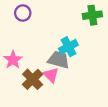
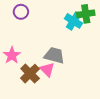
cyan cross: (68, 47) -> (74, 21), moved, turned -30

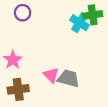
gray trapezoid: (54, 55) -> (69, 78), moved
brown cross: (30, 74) -> (18, 89), moved, turned 36

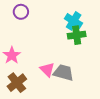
green cross: (93, 15) -> (77, 35), moved
brown cross: (18, 89) -> (17, 83), turned -30

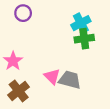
cyan cross: (74, 21) -> (81, 23), turned 30

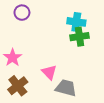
cyan cross: (81, 23) -> (76, 22), turned 36
gray trapezoid: (70, 80) -> (66, 88), moved

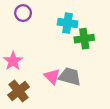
cyan cross: (76, 22) -> (68, 23), moved
gray trapezoid: (66, 88) -> (70, 77), moved

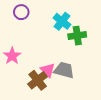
cyan cross: (68, 23) -> (62, 21), turned 30
brown cross: (19, 91) -> (38, 80), moved

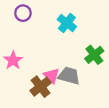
green cross: (77, 36) -> (94, 55), moved, turned -30

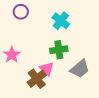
green cross: (94, 55) -> (59, 50), moved, turned 30
gray trapezoid: (69, 76) -> (80, 69), moved, turned 125

